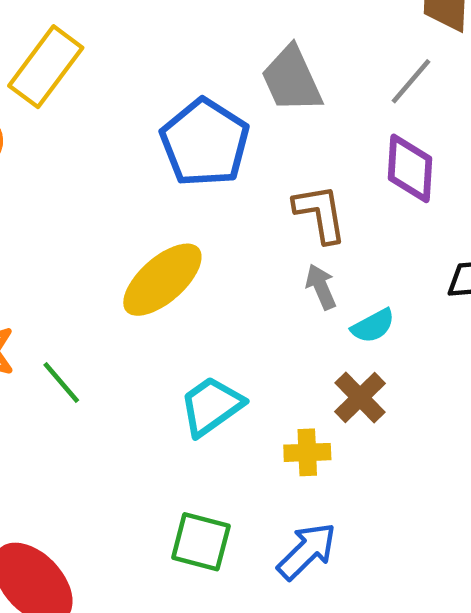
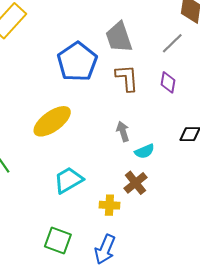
purple diamond: (410, 168) -> (168, 82), size x0.7
brown L-shape: (320, 213) -> (127, 78), moved
blue arrow: (307, 551) -> (105, 249), turned 152

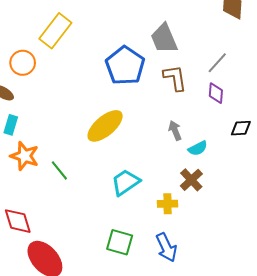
gray line: (172, 43) -> (217, 63), moved
purple diamond: (168, 82) -> (216, 93), moved
blue arrow: (105, 249) -> (166, 247), turned -44

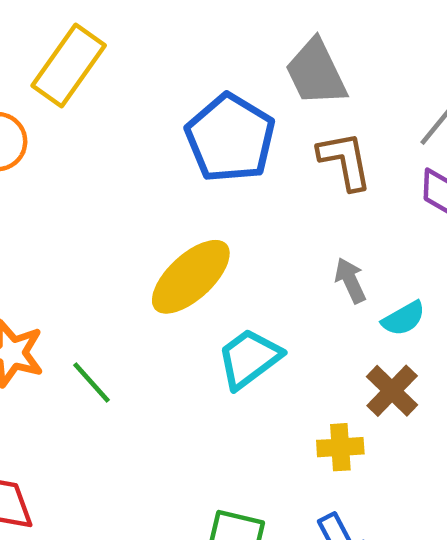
cyan trapezoid: (125, 182) -> (249, 358), moved

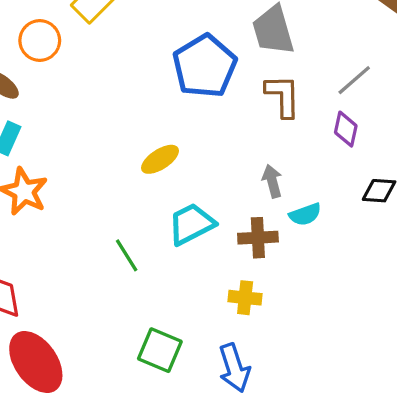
yellow ellipse: (191, 277) -> (160, 159), size x0.6
green line: (91, 382) -> (127, 255), moved
brown cross: (392, 391) -> (258, 238), moved, turned 33

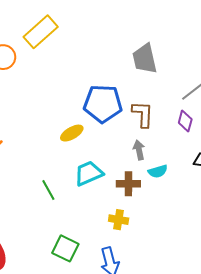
blue pentagon: (205, 66) -> (103, 104), moved, turned 30
brown L-shape: (283, 96) -> (143, 114), moved

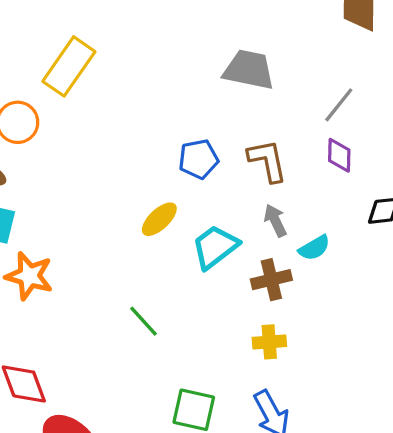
gray trapezoid: (145, 59) -> (249, 70), turned 128
blue pentagon: (103, 104) -> (198, 159), size x0.6
cyan trapezoid: (89, 173) -> (215, 247), moved

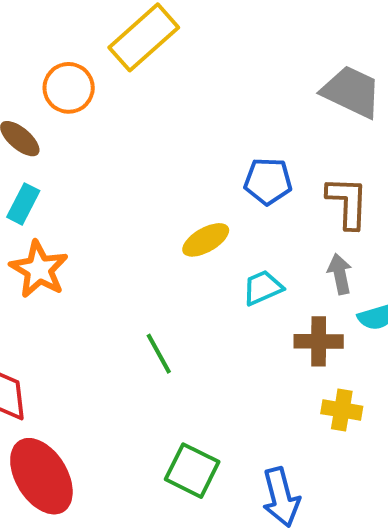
cyan trapezoid: (215, 247) -> (263, 288), size x0.7
yellow cross: (269, 342) -> (342, 410), moved

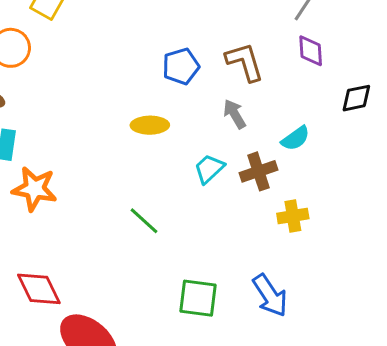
yellow ellipse: (206, 240) -> (150, 125), turned 48
gray arrow: (340, 274) -> (235, 114), moved
cyan trapezoid: (263, 288) -> (209, 169), moved

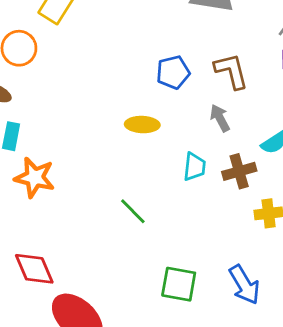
cyan trapezoid: (209, 169) -> (194, 167), turned 136

